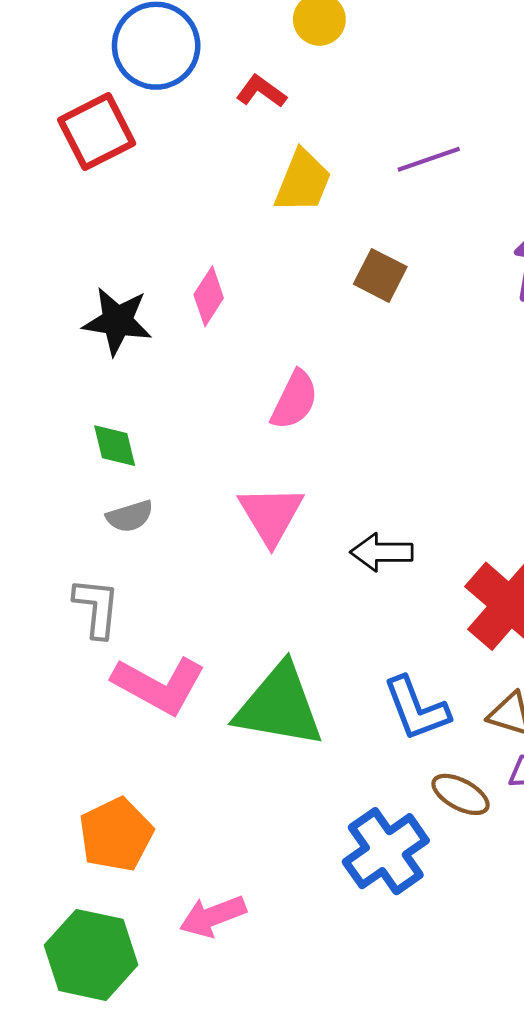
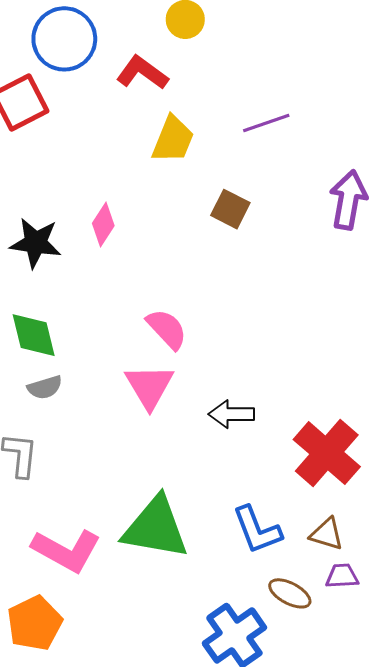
red L-shape: (261, 91) -> (142, 73), size x1.4
pink semicircle: (294, 400) -> (167, 329), moved, turned -69
green diamond: (115, 446) -> (34, 335), size x1.4
pink L-shape: (159, 685) -> (66, 550), moved

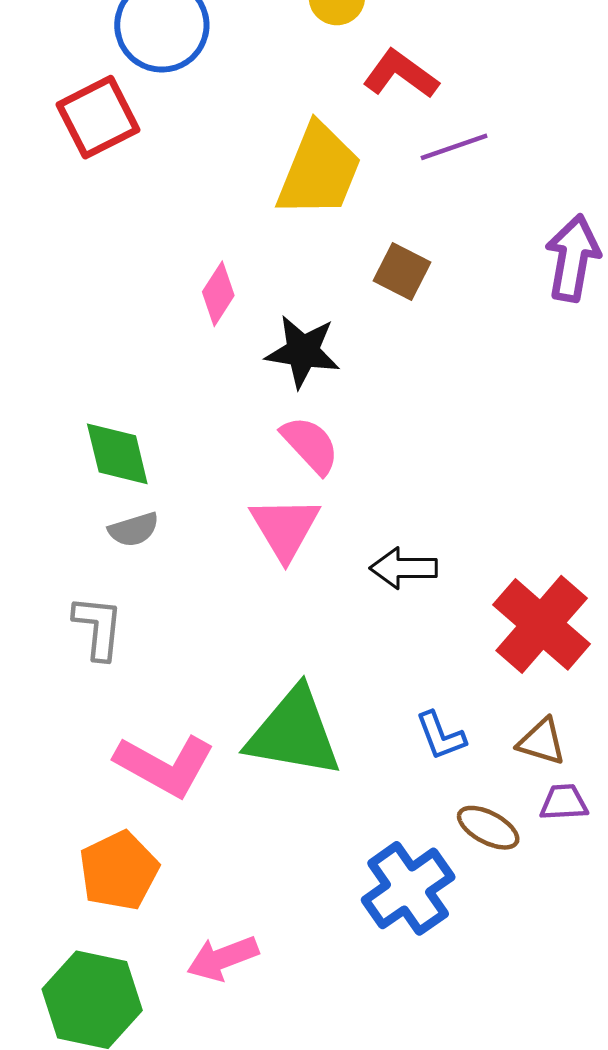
red L-shape: (142, 73) -> (401, 74), moved
yellow trapezoid: (173, 139) -> (319, 171), size x1.4
black star: (36, 243) -> (303, 352), moved
blue L-shape: (257, 530) -> (441, 736), size x0.7

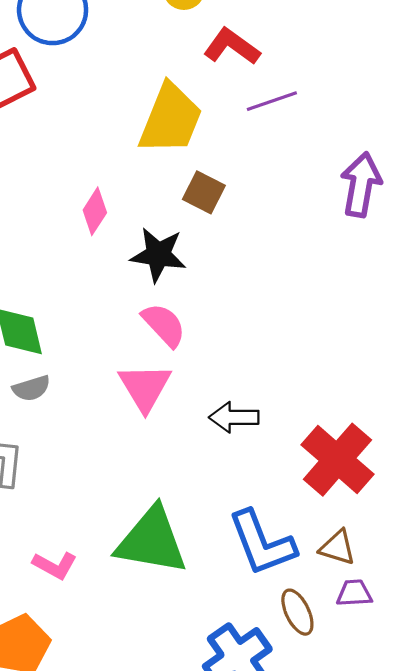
brown square: (402, 271) -> (204, 192), moved
blue L-shape: (441, 736) -> (262, 543), size x1.8
pink L-shape: (165, 765) -> (55, 565), size x0.6
brown ellipse: (488, 828) -> (297, 612), turned 36

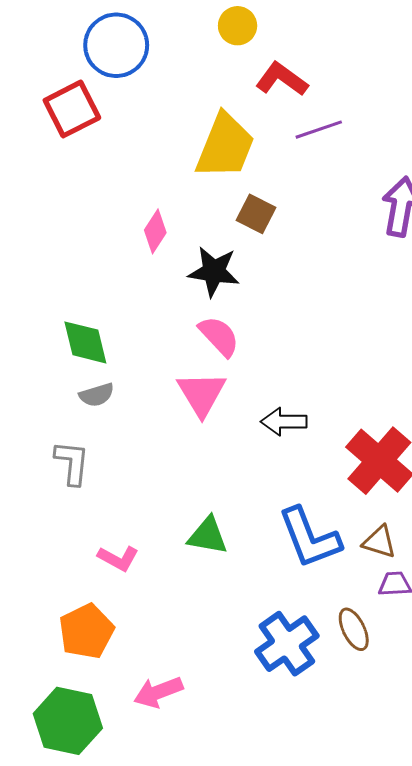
green triangle: (152, 541) -> (208, 536), size x0.6
brown ellipse: (297, 612) -> (354, 629), moved

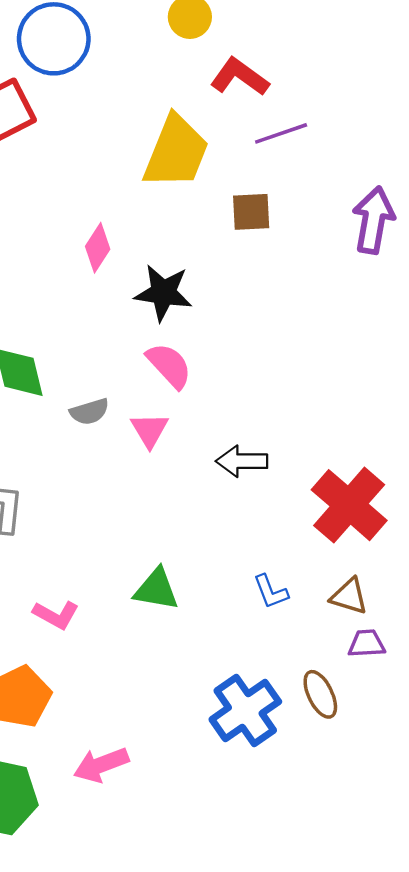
brown square: (256, 214) -> (251, 212), moved, turned -30
pink triangle: (202, 394) -> (149, 430), size x0.7
gray semicircle: (97, 395) -> (89, 412), moved
blue L-shape: (309, 538) -> (271, 592), size x0.5

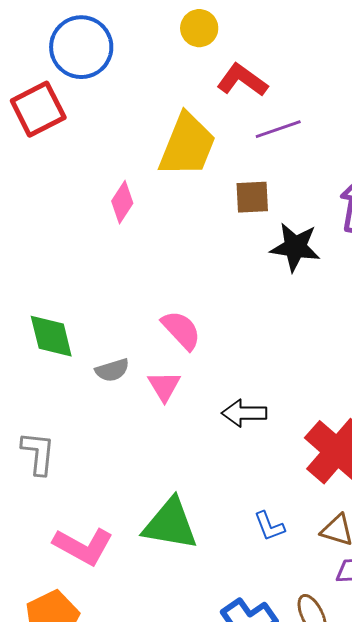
pink diamond: (98, 248) -> (122, 202), moved
black star: (163, 293) -> (295, 247), moved
green triangle: (156, 589) -> (170, 524), size x1.4
pink L-shape: (56, 615) -> (83, 546), size x1.5

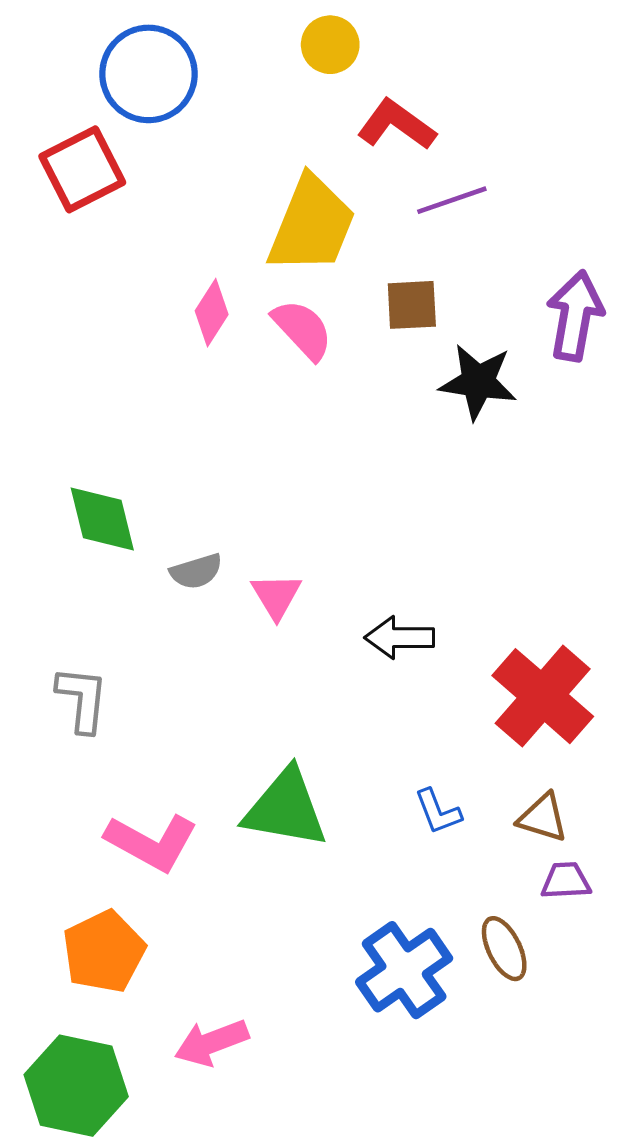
pink semicircle: (181, 330) -> (302, 330), moved

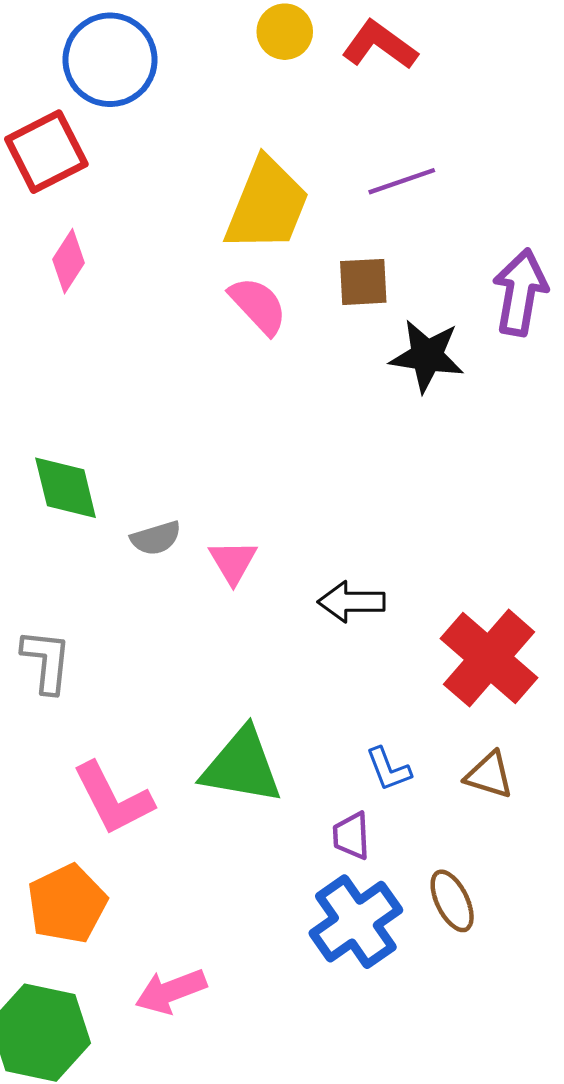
red L-shape: (396, 125) -> (380, 45), moved
pink diamond: (212, 313) -> (69, 261), moved
pink L-shape: (152, 842) -> (113, 799), turned 34
purple trapezoid: (566, 881) -> (351, 836), moved, turned -90

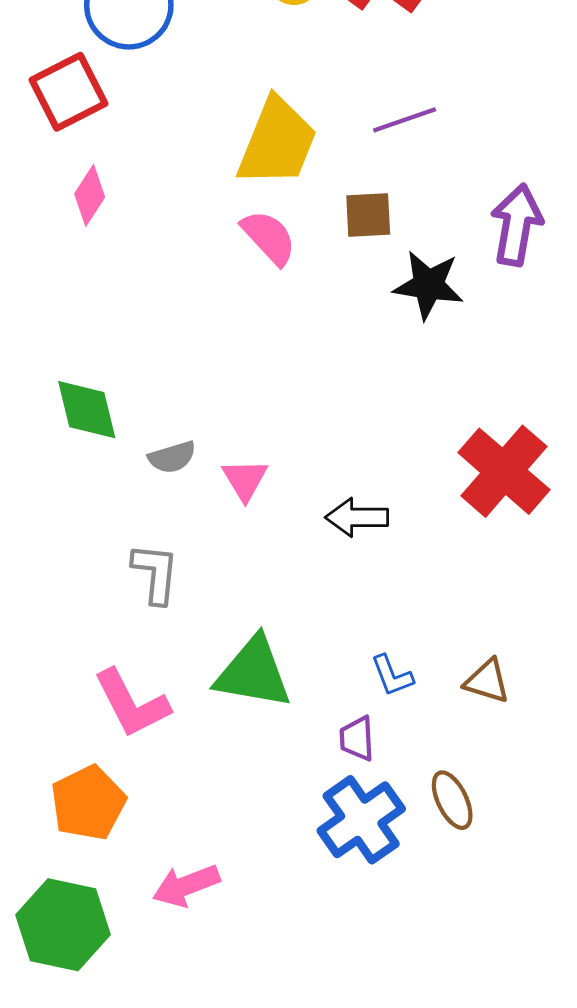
red cross: (489, 658) -> (504, 471), moved
gray L-shape: (46, 661) -> (155, 573), moved

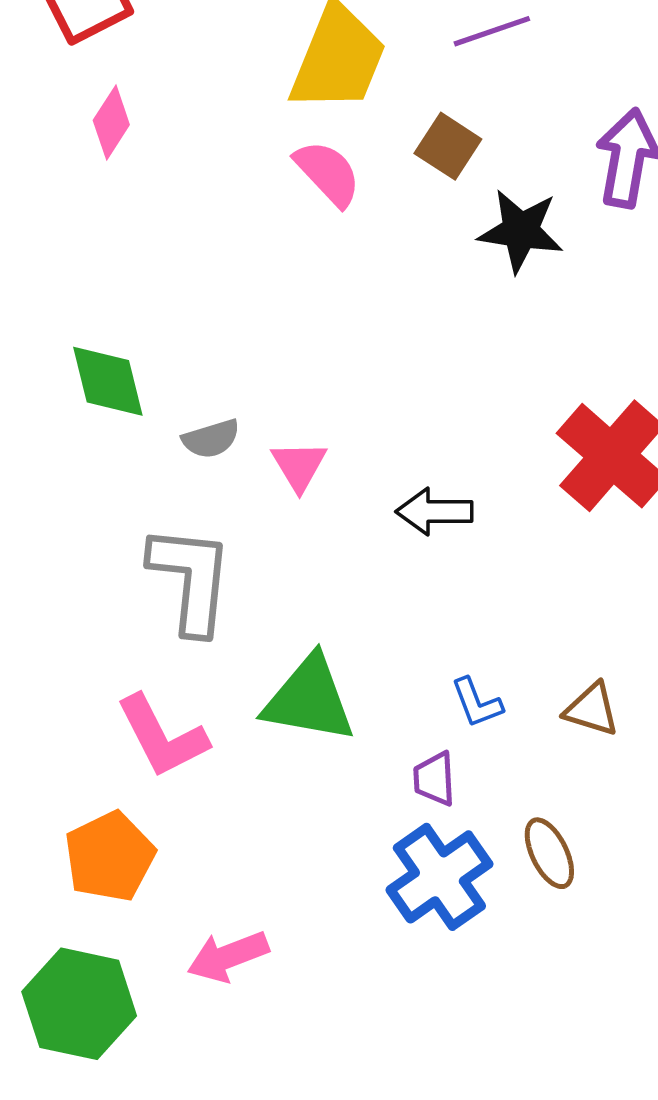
brown square: (368, 215) -> (448, 146), turned 36
gray L-shape: (155, 573) -> (191, 579), size x1.5

